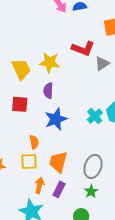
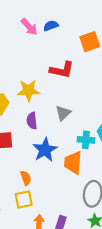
gray triangle: (102, 64) -> (63, 113), moved
cyan cross: (95, 116) -> (86, 140), turned -35
orange trapezoid: (58, 162) -> (73, 163), moved

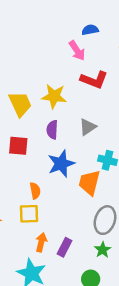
pink arrow: (29, 27) -> (77, 51), moved

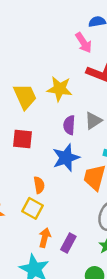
purple semicircle: (52, 130) -> (69, 125), moved
yellow square: (29, 214) -> (33, 208), turned 30

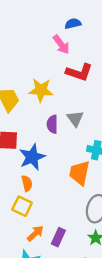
gray triangle: (93, 121) -> (75, 119), turned -30
blue star: (66, 158) -> (32, 157), moved
orange arrow: (45, 238) -> (35, 233), turned 36

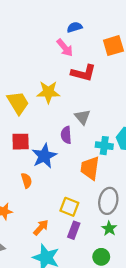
purple semicircle: (52, 124) -> (66, 135), moved
orange semicircle: (27, 183) -> (26, 180), moved
yellow square: (22, 206) -> (69, 207), moved
orange arrow: (35, 233) -> (41, 228), moved

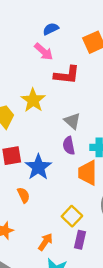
yellow star: (48, 92) -> (33, 100), turned -30
purple semicircle: (66, 135) -> (69, 146), moved
yellow square: (69, 207) -> (72, 216), turned 30

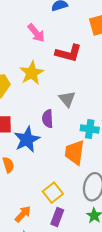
pink arrow: (44, 52) -> (36, 33), moved
purple semicircle: (69, 146) -> (48, 119), moved

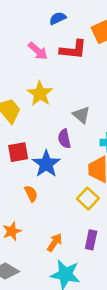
red L-shape: (68, 53) -> (73, 50), moved
yellow square: (53, 193) -> (88, 199), moved

